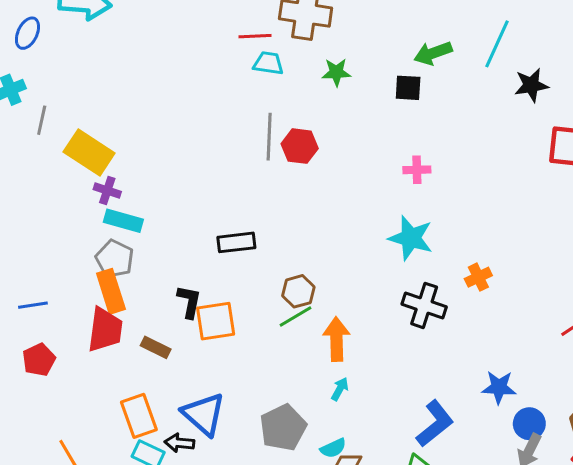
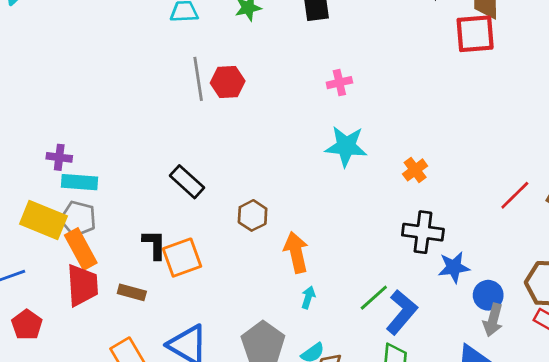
yellow rectangle: (89, 152) -> (43, 220), moved
black rectangle: (236, 242) -> (187, 182), turned 60
black cross: (424, 305) -> (423, 232), moved
green line: (295, 317) -> (374, 298), moved

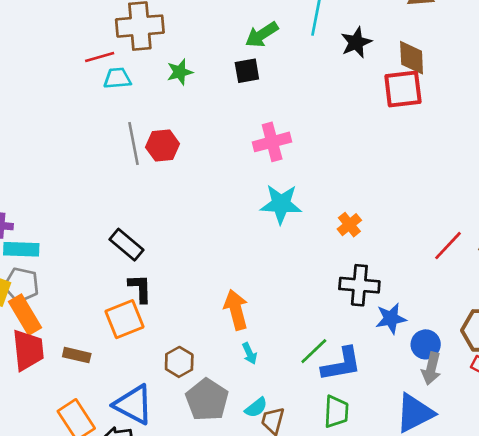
pink cross: (339, 83) -> (272, 142), size x1.5
brown hexagon: (253, 215) -> (179, 362), moved
black L-shape: (154, 244) -> (140, 288), moved
cyan arrow: (308, 297) -> (250, 353), turned 140
blue L-shape: (402, 312) -> (341, 364), turned 42

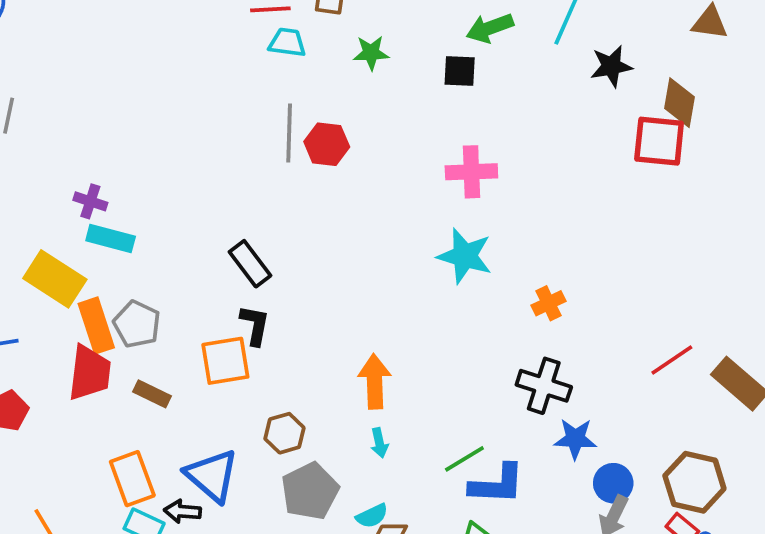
gray pentagon: (21, 285) -> (137, 324), moved

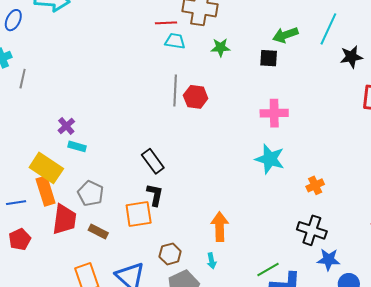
purple cross: (90, 201) -> (66, 126), turned 30
cyan rectangle: (111, 238) -> (77, 146), size x0.7
orange rectangle: (96, 326) -> (46, 191), moved
cyan arrow: (379, 443) -> (212, 261), moved

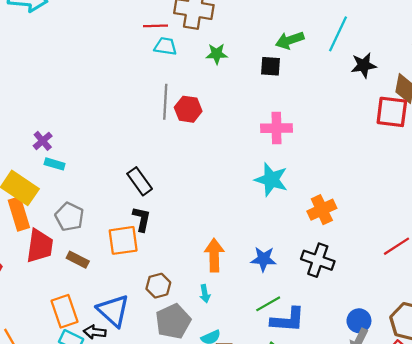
orange cross: (315, 185) -> (322, 210), size x1.4
blue star: (329, 259) -> (264, 259), moved

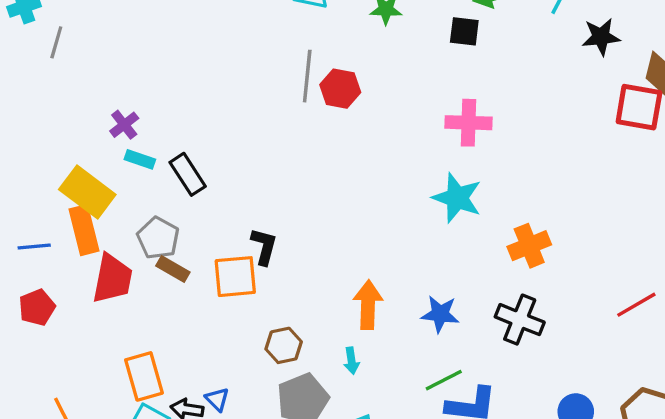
black rectangle: (140, 181) -> (188, 174), moved
brown rectangle: (78, 260) -> (173, 269), moved
blue triangle: (113, 311) -> (217, 399), moved, size x0.5

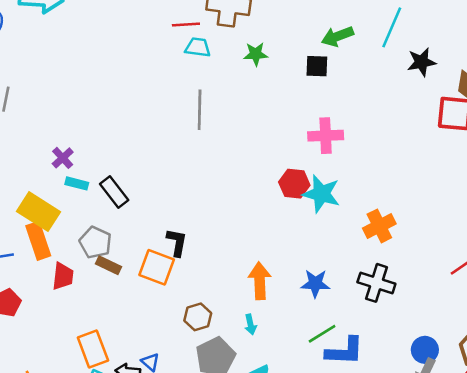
red hexagon: (340, 89) -> (294, 184), moved
orange square: (235, 277) -> (157, 267), turned 30
red trapezoid: (112, 279) -> (63, 276), size x0.7

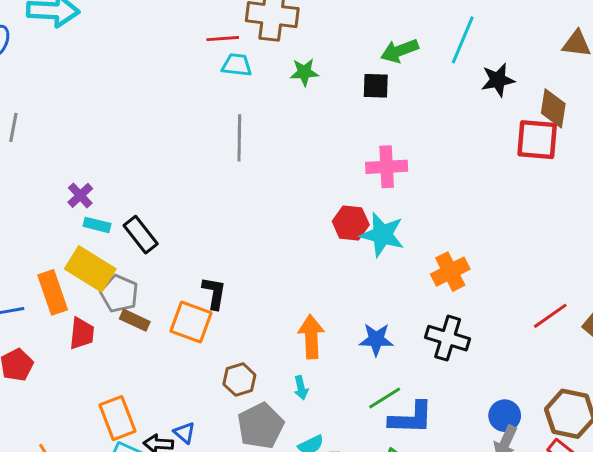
yellow rectangle: (39, 212) -> (90, 269), moved

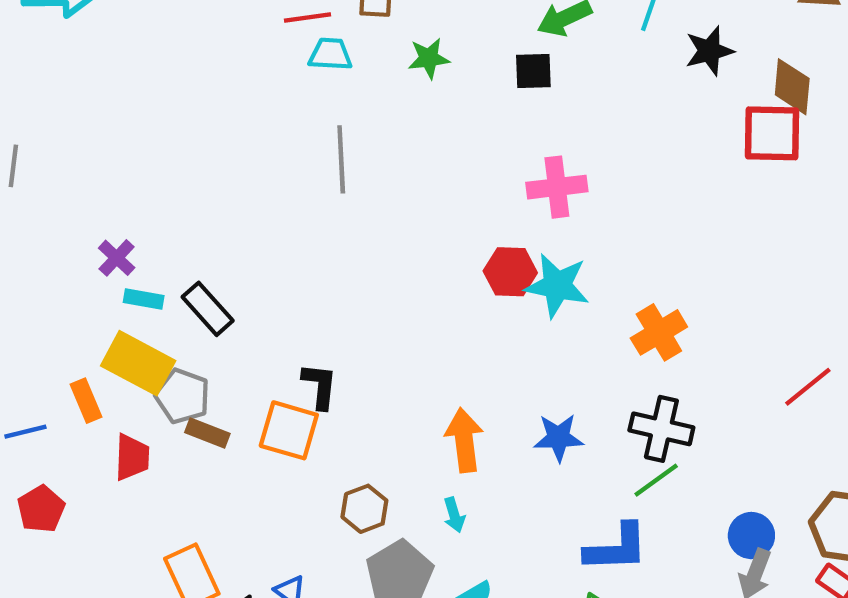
orange rectangle: (53, 292) -> (86, 401), size x0.7
green line: (385, 398) -> (656, 480), moved

